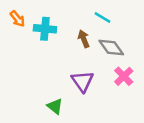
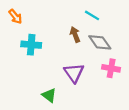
cyan cross: (45, 29) -> (31, 45), moved
pink cross: (124, 76) -> (111, 68), turned -36

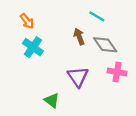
orange arrow: (15, 17) -> (27, 21), moved
cyan cross: (31, 45) -> (33, 47), turned 30

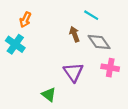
orange arrow: (27, 21) -> (25, 20), turned 64
cyan cross: (33, 47) -> (15, 44), moved

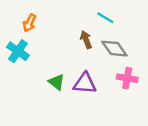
purple triangle: (73, 72) -> (85, 83), turned -50
green triangle: (49, 95) -> (56, 82), moved

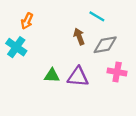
gray diamond: (114, 49) -> (105, 45), turned -65
green triangle: (56, 82) -> (52, 76), turned -35

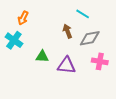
green triangle: (52, 76) -> (42, 56), moved

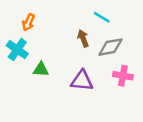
green triangle: (42, 56) -> (41, 69), moved

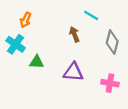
gray diamond: (110, 47) -> (112, 42), moved, turned -65
pink cross: (123, 76) -> (110, 83), moved

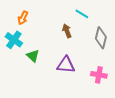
green triangle: (37, 62) -> (33, 56), turned 40

